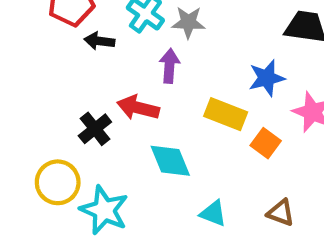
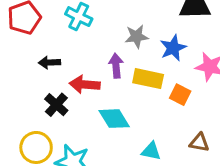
gray star: (188, 22) -> (137, 36), moved
black arrow: (99, 41) -> (49, 63), moved
purple arrow: (169, 66) -> (116, 66), moved

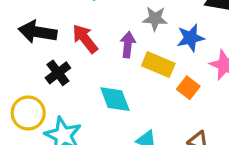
black arrow: (49, 63) -> (38, 32), moved, size x1.6
red arrow: (85, 84) -> (85, 39), moved, turned 36

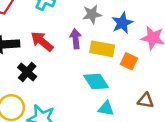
cyan diamond: (115, 99) -> (96, 81), moved

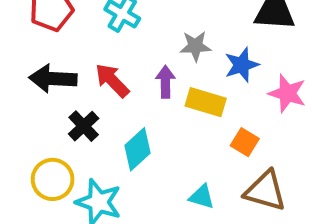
orange square: (129, 61) -> (245, 142), moved
cyan diamond: (96, 81) -> (137, 149), moved, turned 75
brown triangle: (146, 100) -> (265, 191), size x1.6

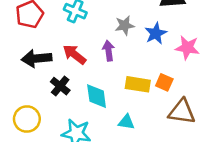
yellow rectangle: (206, 102) -> (138, 84), moved
cyan diamond: (137, 149) -> (97, 96), turned -48
yellow circle: (53, 179) -> (27, 119), moved
cyan triangle: (202, 197) -> (126, 122), moved

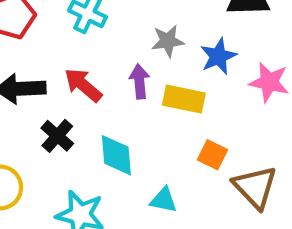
orange square: (164, 82) -> (212, 155), moved
yellow rectangle: (138, 84) -> (184, 99), moved
brown triangle: (182, 112) -> (255, 187), turned 36

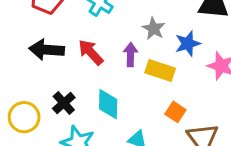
gray star: (168, 41) -> (154, 29), turned 30
black cross: (57, 136) -> (64, 103), moved

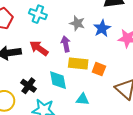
yellow rectangle: (160, 71) -> (78, 64), moved
orange square: (175, 112) -> (99, 69), moved

